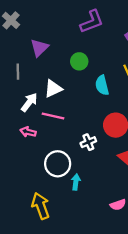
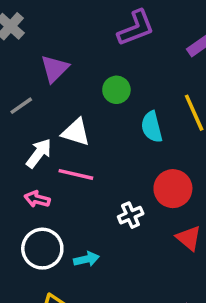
gray line: (18, 72) -> (21, 106), turned 56
white triangle: (53, 89) -> (76, 132), turned 42
white circle: (58, 164) -> (42, 249), moved
cyan arrow: (76, 182) -> (86, 259), moved, turned 70

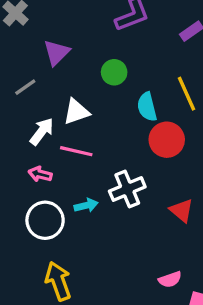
white triangle: (76, 132) -> (76, 112), turned -36
red circle: (173, 189) -> (167, 140), moved
white cross: (131, 215) -> (127, 189), size x1.5
cyan arrow: (86, 259) -> (86, 205), moved

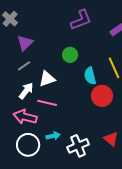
purple triangle: (57, 53) -> (25, 43), moved
gray line: (25, 87) -> (24, 66), moved
pink arrow: (40, 174) -> (25, 117), size x1.6
white cross: (127, 189) -> (78, 146), moved

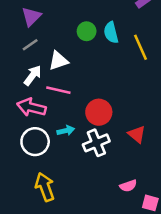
cyan semicircle: (90, 76) -> (111, 32), moved
red circle: (102, 96) -> (99, 112), moved

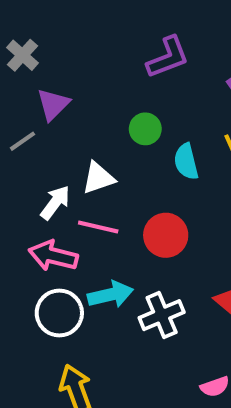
cyan semicircle: (111, 32) -> (186, 162), moved
gray line: (30, 45) -> (22, 141), moved
red circle: (99, 112) -> (166, 235), moved
cyan arrow: (66, 131) -> (110, 295), size x1.5

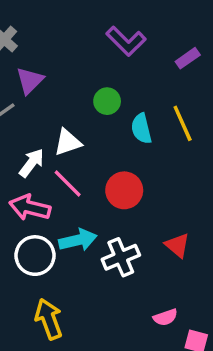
purple L-shape: (168, 57) -> (126, 41), turned 66
pink line: (98, 227) -> (68, 183), turned 32

